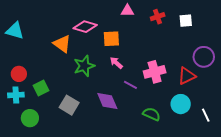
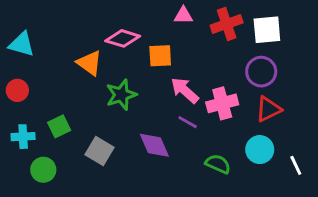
red cross: (158, 17) -> (227, 24), size x1.5
white square: (186, 21) -> (267, 30), size x1.5
purple circle: (204, 57) -> (261, 72), moved
pink arrow: (116, 63) -> (185, 90), moved, size x1.5
red circle: (19, 74) -> (17, 90), moved

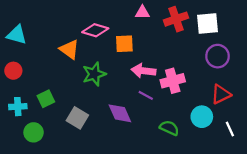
purple circle: (261, 72) -> (218, 56), moved
pink arrow: (185, 90) -> (143, 71), turned -35
red triangle: (268, 109) -> (221, 94), moved

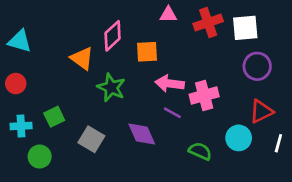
pink diamond: (95, 30) -> (113, 36), turned -60
green star: (94, 74) -> (111, 88), turned -30
white line: (230, 129) -> (278, 143), moved, turned 40

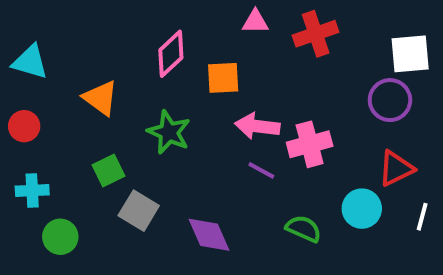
white square: (245, 28) -> (410, 54), moved
orange triangle: (82, 58) -> (101, 98), moved
green square: (54, 117) -> (109, 170), moved
purple diamond: (142, 134) -> (209, 235), moved

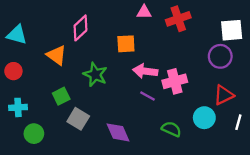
pink diamond: (171, 54) -> (80, 28), moved

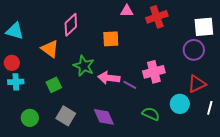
pink arrow: (145, 71) -> (109, 78), moved
cyan cross: (18, 107) -> (16, 82), moved
gray square: (78, 119) -> (66, 116), moved

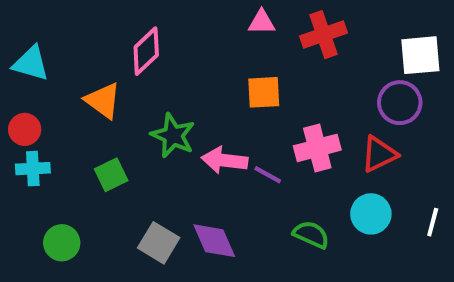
orange square: (111, 39) -> (264, 92), moved
red triangle: (197, 84) -> (379, 154), moved
gray square: (66, 116) -> (159, 243), moved

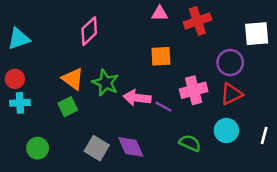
cyan triangle: (31, 63) -> (19, 39), turned -35
orange triangle: (103, 101) -> (73, 79), moved
purple circle: (400, 103) -> (230, 63), moved

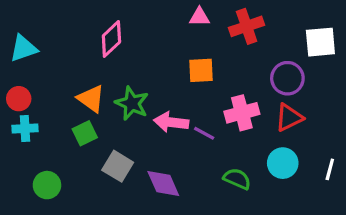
gray square: (97, 148) -> (118, 166), moved

